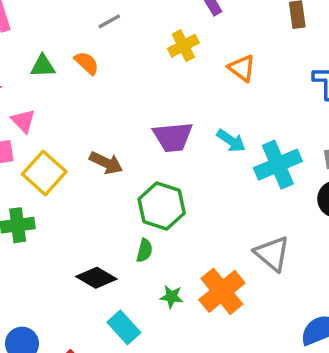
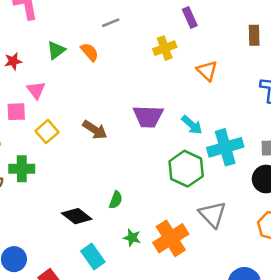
green triangle: (43, 66) -> (56, 50), turned -42
yellow square: (44, 173) -> (47, 132), size x0.7
green hexagon: (162, 206) -> (186, 169), moved

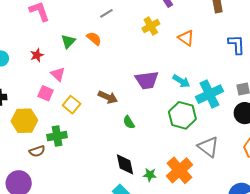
pink square: (16, 112) -> (46, 93), turned 35
green semicircle: (116, 200) -> (129, 122), moved, turned 136
black diamond: (77, 216) -> (125, 164), moved, turned 50

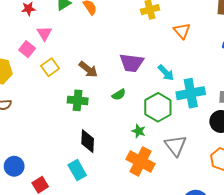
green semicircle: (129, 122) -> (119, 95), moved, turned -104
green cross: (57, 136) -> (78, 100), moved
orange cross: (179, 170) -> (140, 161), turned -36
green star: (150, 175) -> (139, 131), moved

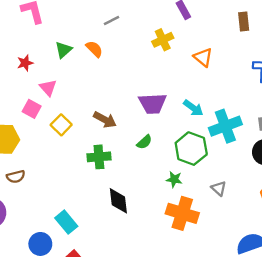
gray triangle: (176, 146) -> (219, 188), size x0.6
cyan rectangle: (77, 170) -> (66, 222), moved

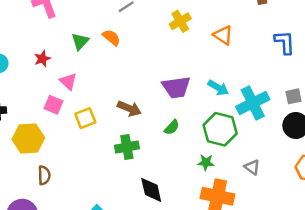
yellow square: (61, 125) -> (85, 118), turned 30
brown semicircle: (16, 177) -> (44, 175), turned -72

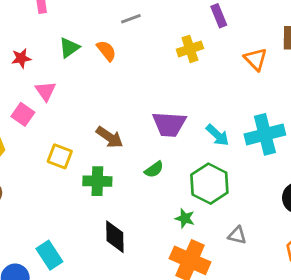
orange triangle: (223, 35) -> (256, 59), moved
cyan cross: (253, 103) -> (265, 134), moved
yellow square: (85, 118) -> (60, 156), moved, turned 30
gray triangle: (252, 167) -> (237, 235), turned -35

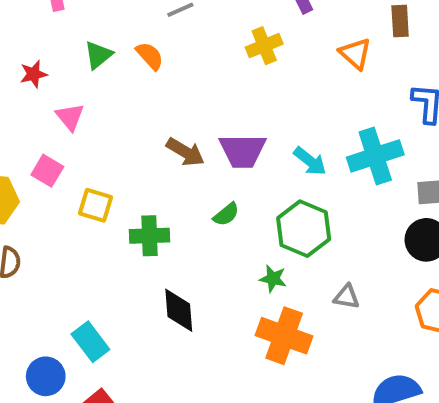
pink square: (23, 114) -> (47, 171), moved
brown arrow: (110, 137) -> (185, 152), moved

